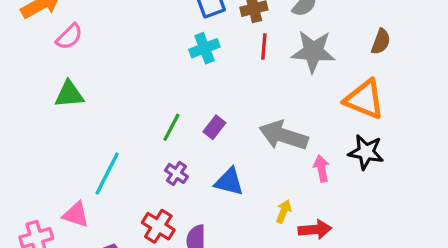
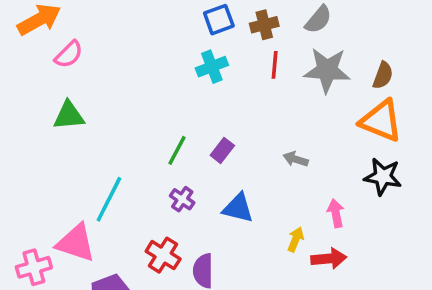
brown semicircle: (381, 42) -> (383, 75), moved
gray arrow: (284, 136) -> (296, 159), size x0.5
pink arrow: (322, 169) -> (336, 213), moved
pink triangle: (76, 215) -> (76, 243), size x1.4

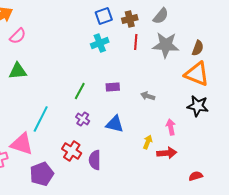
purple rectangle: (222, 150) -> (113, 87), moved, turned 48

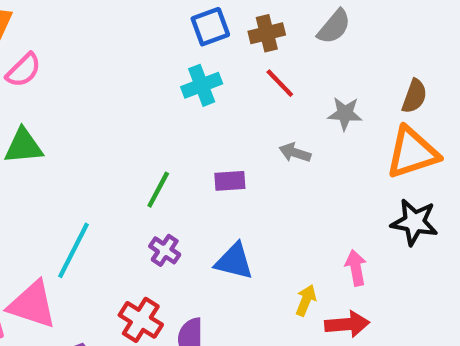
red line: (136, 42) -> (280, 83), turned -49
gray star: (166, 45) -> (345, 114), moved, size x0.6
orange triangle: (197, 74) -> (412, 153), turned -40
gray arrow: (148, 96) -> (295, 153), moved

